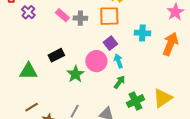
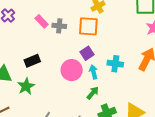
cyan cross: (142, 33) -> (115, 64), moved
green star: (75, 74) -> (26, 86), moved

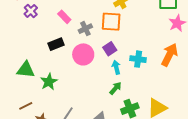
gray cross: (59, 26) -> (85, 29), moved, turned -32
black rectangle: (32, 61) -> (56, 44), moved
pink circle: (72, 70) -> (83, 54), moved

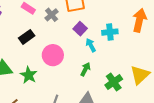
pink circle: (83, 54) -> (53, 55), moved
green arrow: (116, 88) -> (85, 69), moved

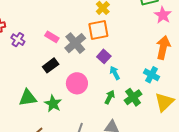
gray cross: (52, 15) -> (75, 43), size x1.5
cyan cross: (110, 32) -> (152, 75), moved, turned 35
green cross: (114, 82) -> (133, 97), moved

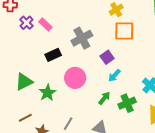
orange square: (98, 30) -> (124, 31), moved
pink rectangle: (52, 37) -> (45, 25), moved
cyan arrow: (115, 73) -> (114, 76), turned -120
green triangle: (28, 98) -> (24, 82), turned -30

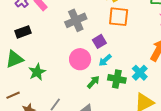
black rectangle: (53, 55) -> (23, 32), moved
pink circle: (75, 78) -> (80, 59), moved
green cross: (127, 103) -> (117, 79), moved, turned 30

